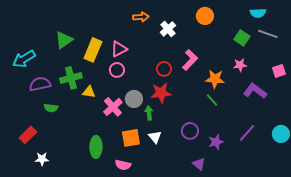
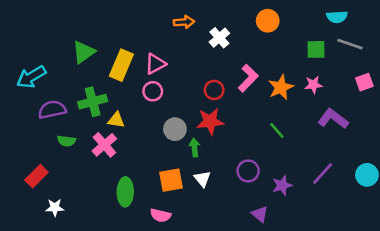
green square: (242, 38) -> (316, 49), turned -35
pink square: (279, 71) -> (364, 82), moved
orange star: (215, 79) -> (281, 87), moved, turned -30
pink cross: (113, 107) -> (104, 145), moved

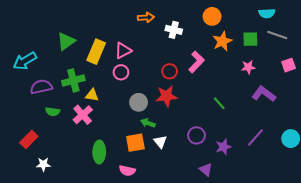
white cross: (219, 38) -> (174, 30), turned -35
orange star: (281, 87) -> (222, 41), moved
green arrow: (195, 147) -> (148, 123), moved, turned -64

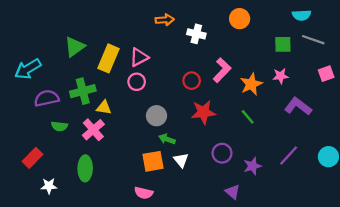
orange star: (222, 41) -> (251, 84), moved
red star: (166, 96) -> (203, 112), moved
green ellipse: (99, 152) -> (85, 168), moved

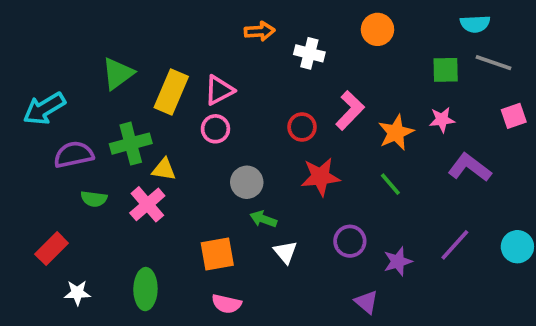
orange square: (153, 161) -> (217, 254), moved
green ellipse: (85, 168) -> (145, 289), moved

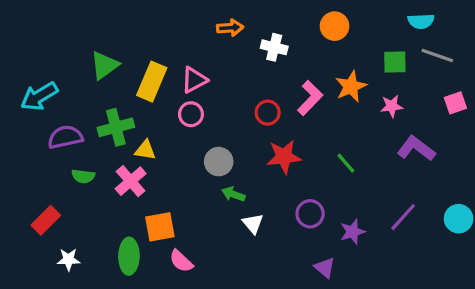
orange star: (396, 133) -> (351, 86), moved
orange square: (217, 254) -> (160, 227), moved
pink semicircle: (226, 304) -> (181, 261), moved, turned 30

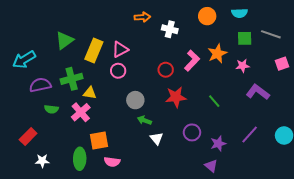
cyan semicircle: (421, 21) -> (240, 13), moved
pink semicircle: (181, 261) -> (112, 162), turned -35
purple triangle: (325, 268) -> (211, 166), moved

